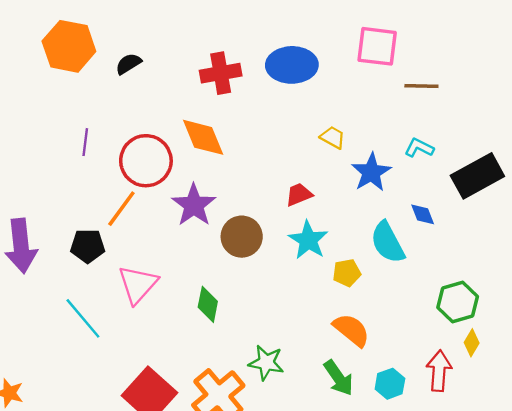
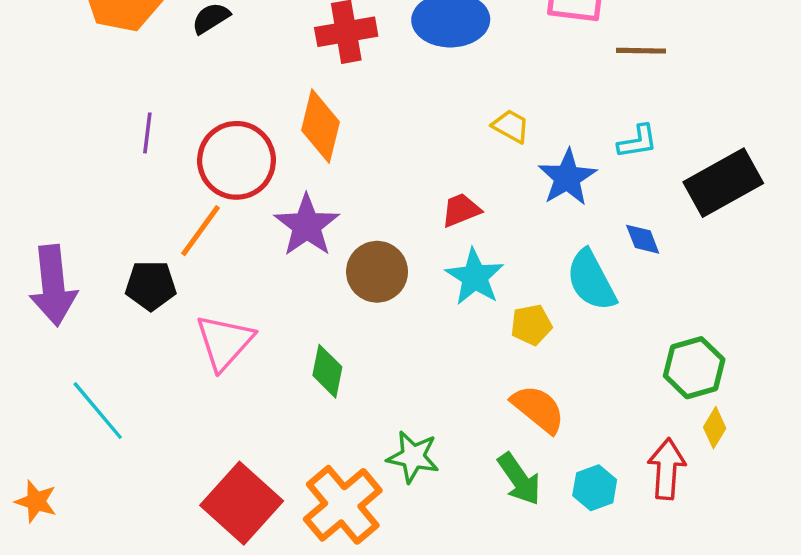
orange diamond: (203, 137) -> (320, 126), turned 36
cyan L-shape: (419, 148) -> (638, 141), turned 144
cyan line: (83, 318) -> (98, 411), moved

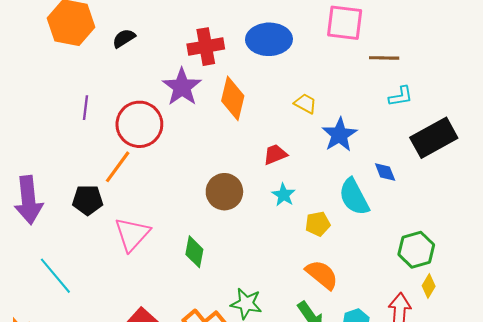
orange diamond: (320, 126) -> (233, 98), moved
cyan L-shape: (638, 141) -> (401, 96), moved
purple star: (307, 225) -> (182, 87), moved
cyan star: (475, 277) -> (284, 195), size x0.7

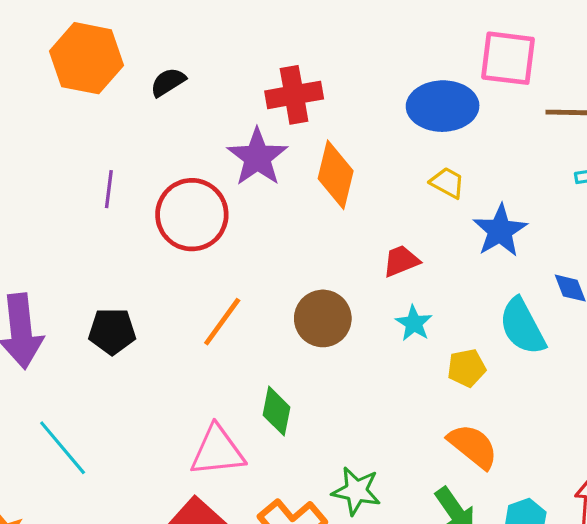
blue ellipse: (269, 39) -> (443, 106), moved
orange line: (118, 167) -> (222, 322), moved
pink triangle: (132, 234) -> (217, 451), moved, turned 42

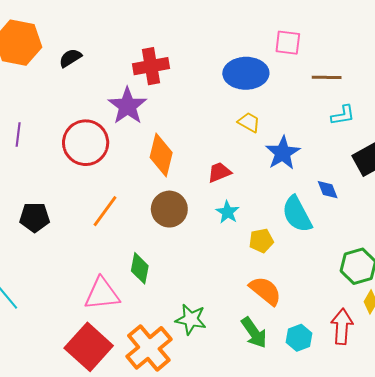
pink square: (508, 58) -> (288, 43), size x0.7
orange diamond: (336, 175) -> (161, 155), moved
purple line: (109, 189) -> (18, 135), moved

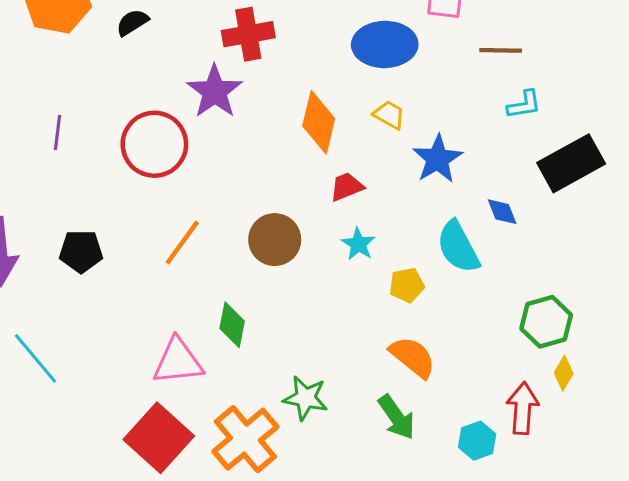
orange diamond: (161, 155) -> (319, 122), moved
cyan hexagon: (299, 338) -> (477, 441), moved

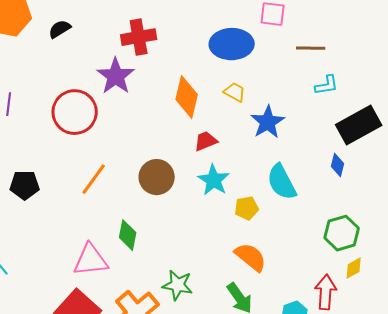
blue diamond: (502, 212) -> (338, 165), moved, turned 35
cyan star: (358, 244) -> (214, 180), size x1.4
yellow diamond: (564, 373) -> (354, 268), turned 30

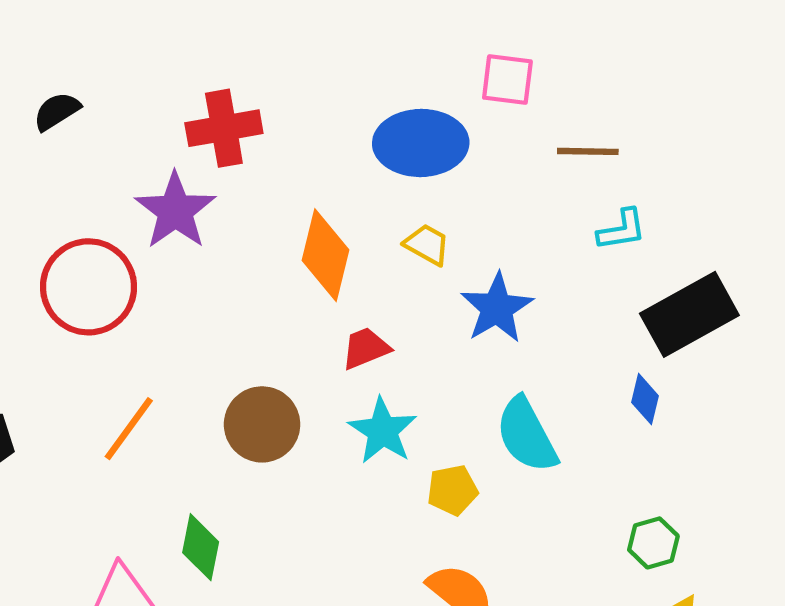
green hexagon: (342, 233) -> (653, 543), size x0.7

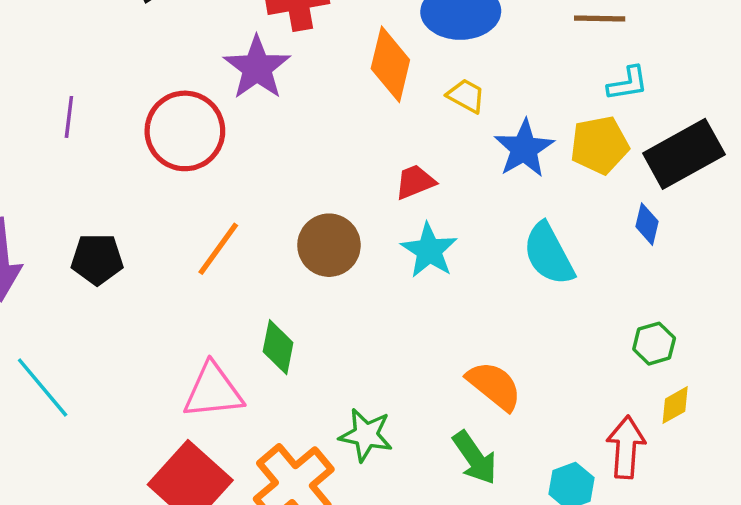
orange diamond: (325, 255) -> (390, 64), moved
yellow pentagon: (452, 490) -> (600, 145), moved, size x1.4

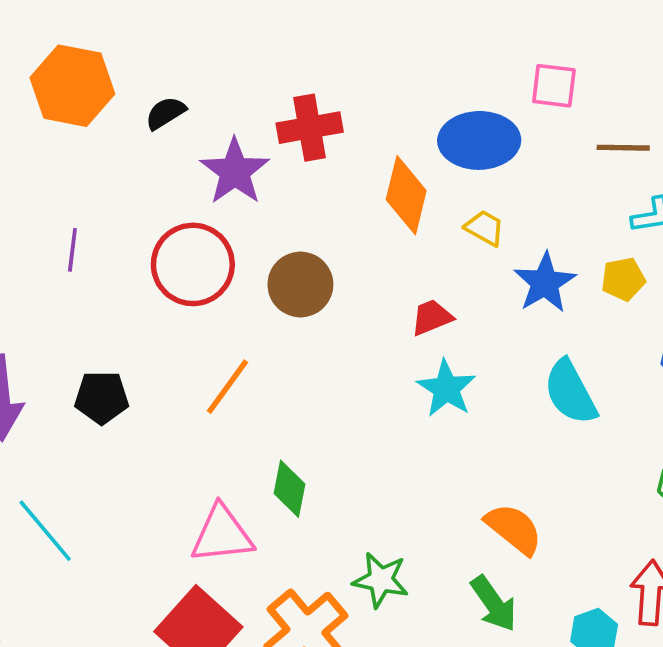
purple star: (257, 68) -> (235, 171), moved
yellow pentagon: (600, 145) -> (623, 279), size x0.7
brown circle: (329, 245) -> (300, 284), moved

